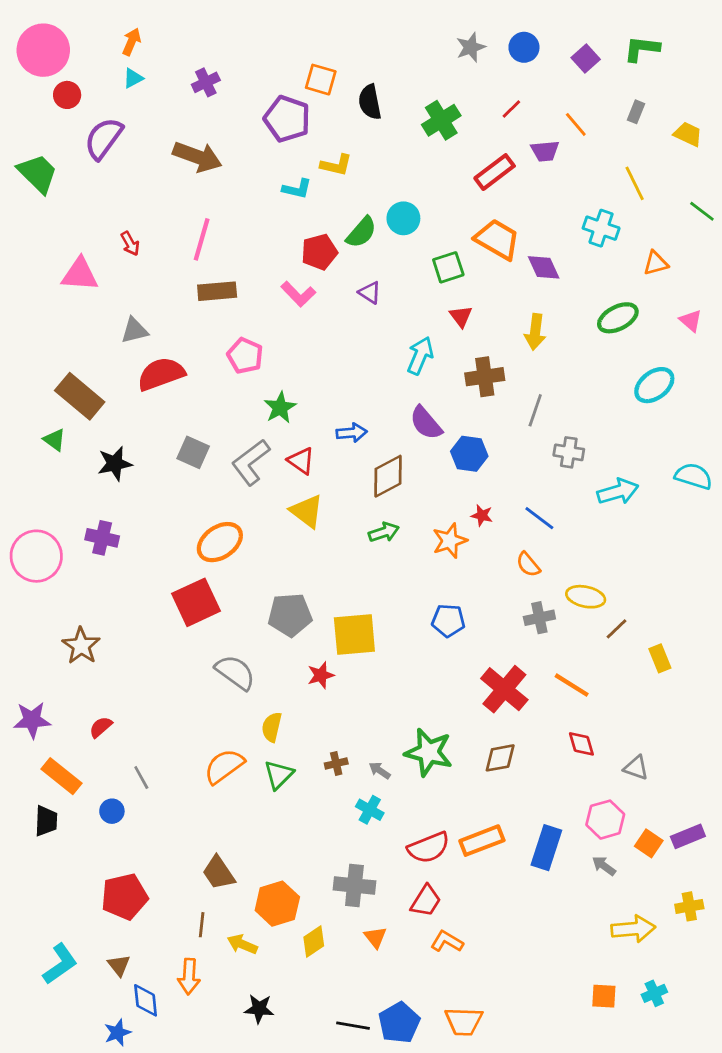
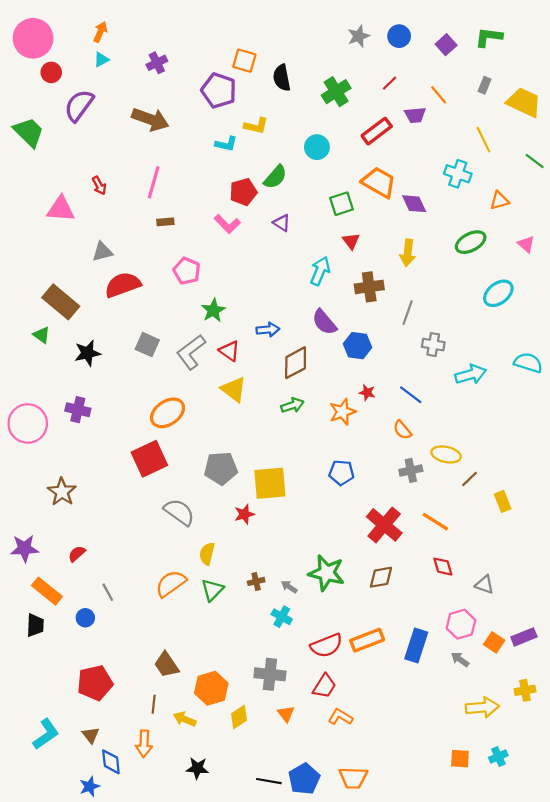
yellow trapezoid: (688, 134) -> (524, 102), size x1.6
cyan circle: (403, 218) -> (317, 147), moved
brown rectangle: (217, 291) -> (165, 222), size x0.6

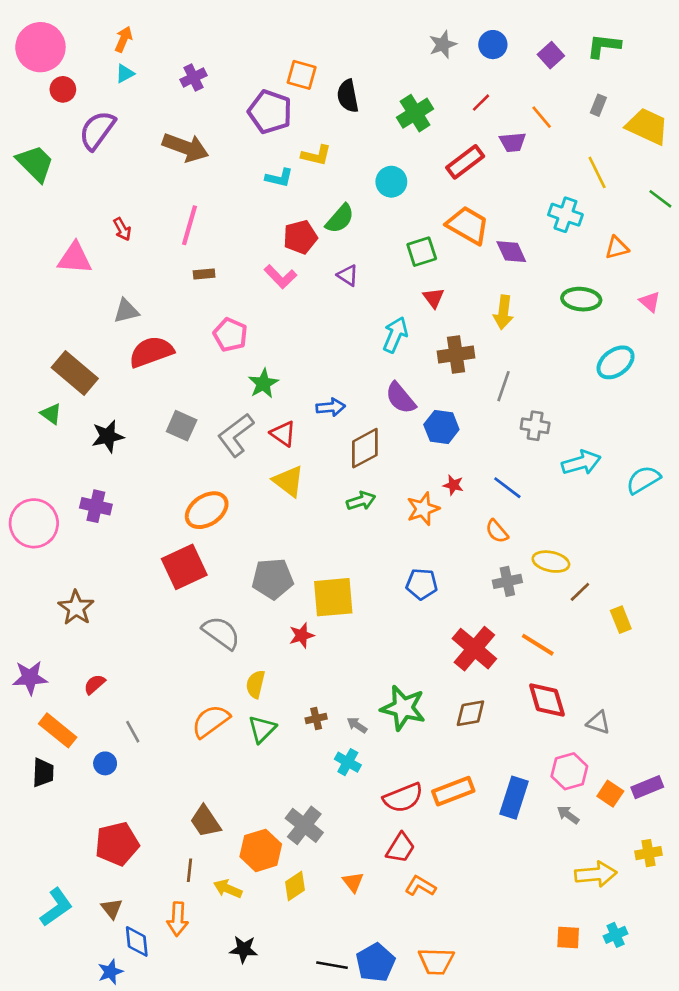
green ellipse: (471, 242) -> (581, 299), turned 32
cyan semicircle: (528, 363) -> (643, 480), moved, turned -48
red diamond: (443, 567) -> (547, 700), size x1.5
gray cross: (270, 674) -> (304, 825), moved, turned 32

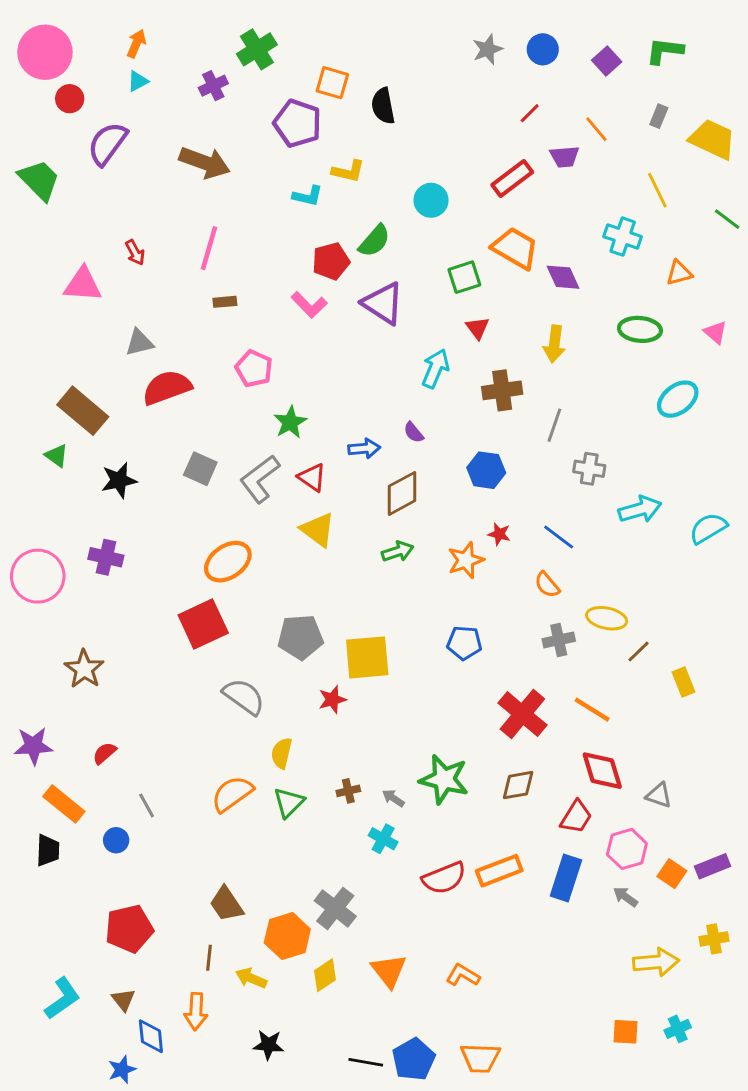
green cross: (415, 113) -> (257, 49), moved
purple triangle: (348, 275) -> (383, 303), size x1.8
purple semicircle: (401, 398) -> (414, 432), moved, size x0.6
red trapezoid: (401, 848) -> (576, 817), moved
orange triangle: (353, 882) -> (389, 971), size x1.5

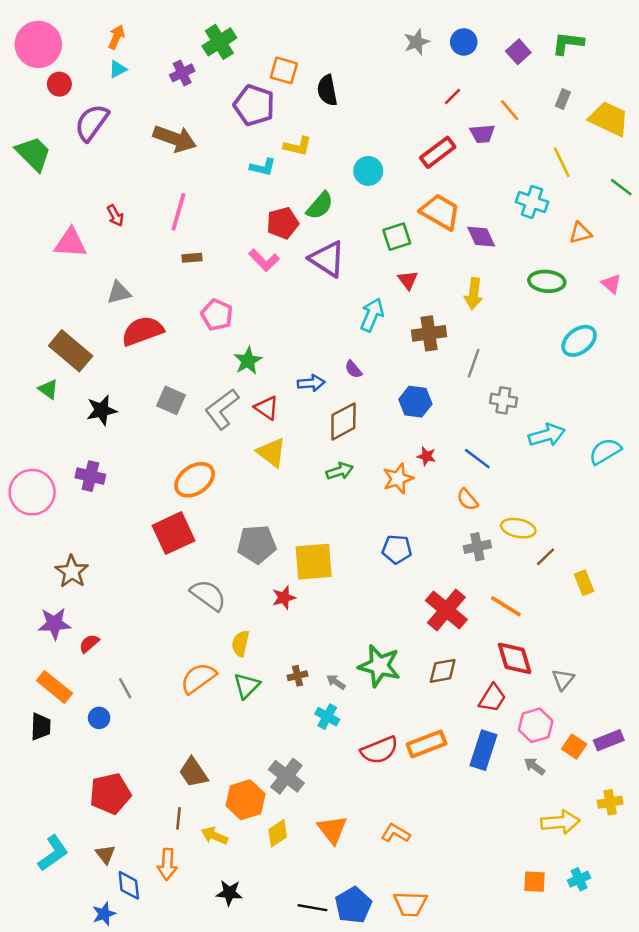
purple star: (33, 746) -> (54, 624), moved
gray triangle: (659, 795) -> (563, 679), turned 50

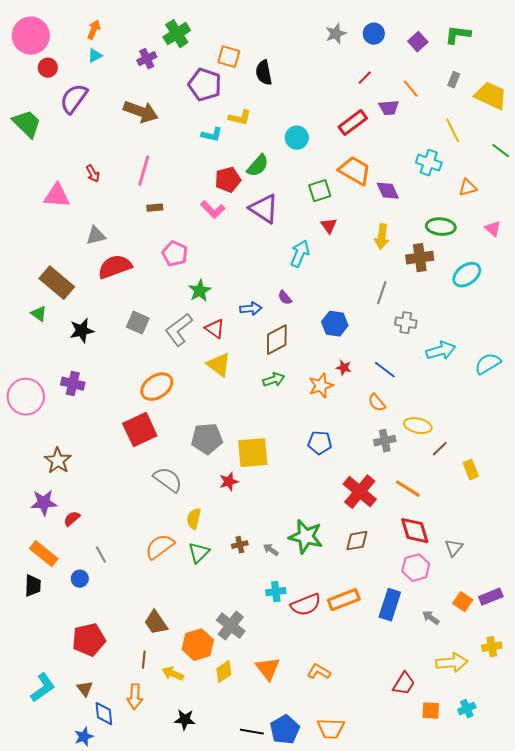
brown cross: (429, 333) -> (420, 258), moved
red trapezoid: (492, 698) -> (404, 684), moved
cyan cross: (327, 717) -> (276, 592), moved, turned -36
pink hexagon: (536, 725) -> (416, 568), moved

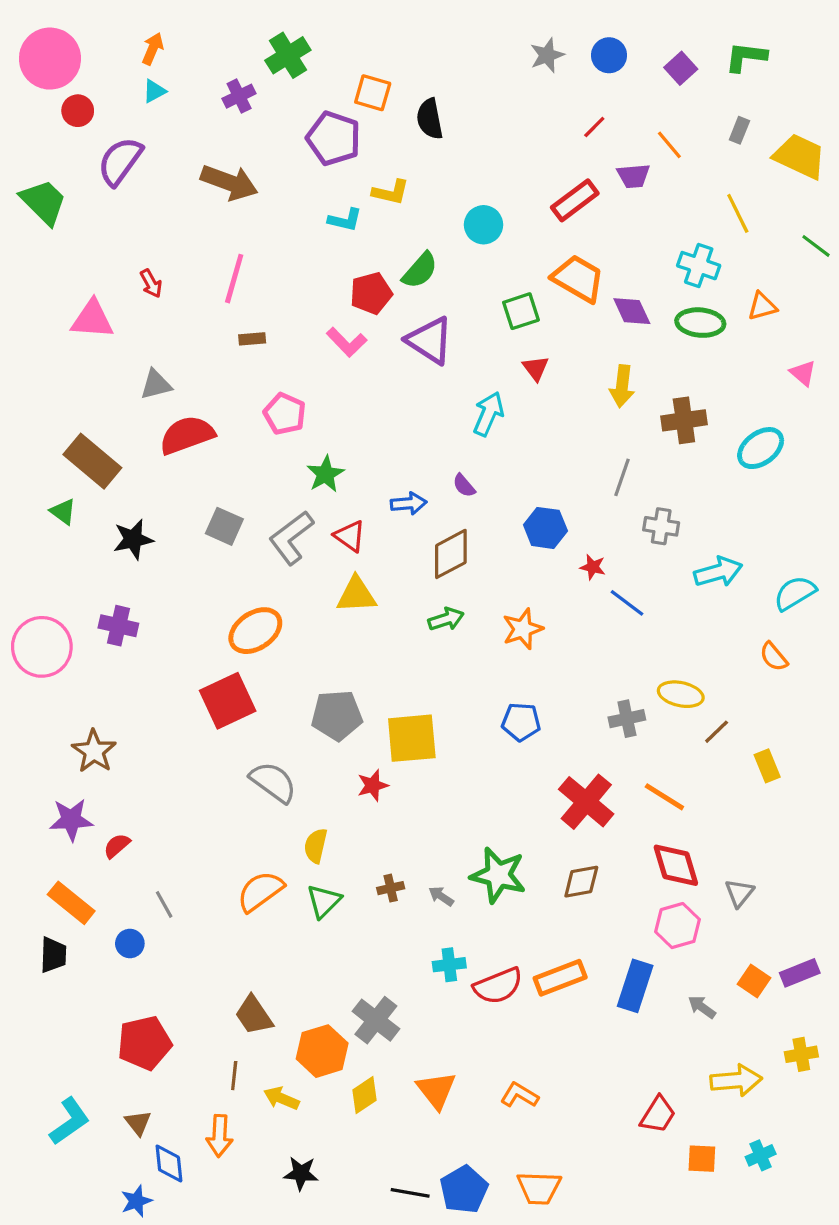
green ellipse: (441, 227) -> (700, 323), moved
yellow triangle: (219, 365) -> (356, 595), turned -40
red star: (344, 368) -> (593, 567), moved
orange semicircle: (377, 403) -> (774, 657), moved

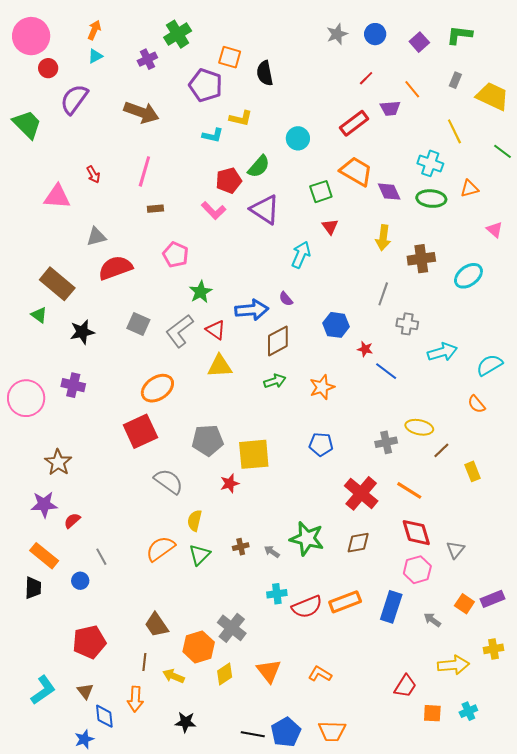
blue arrow: (409, 503) -> (252, 310), size x1.5

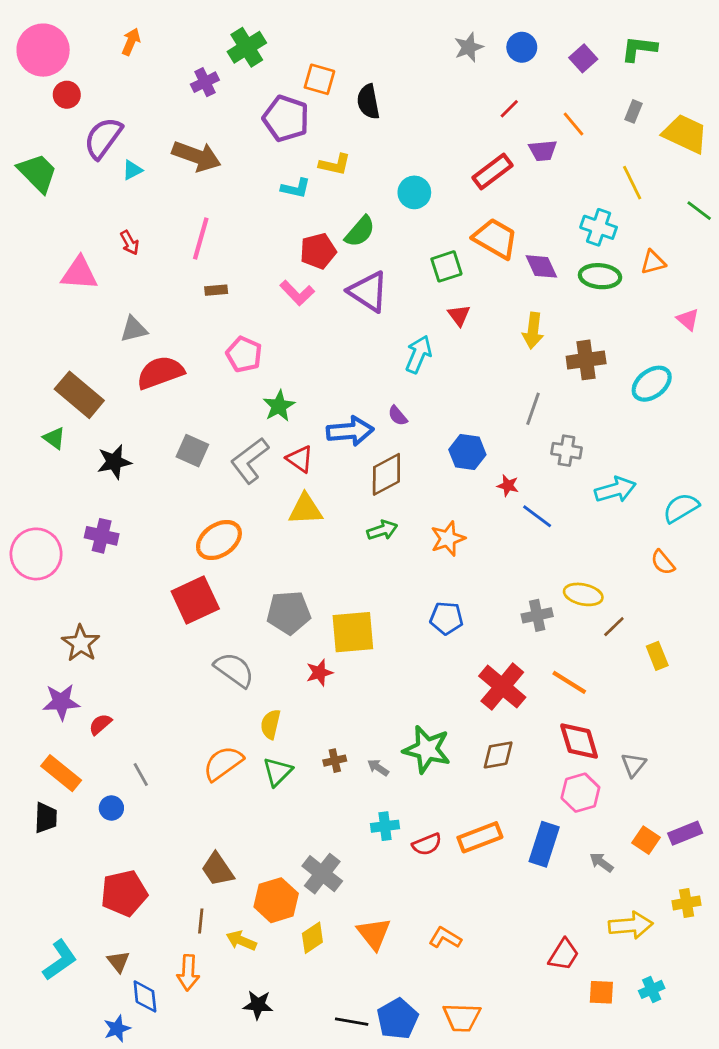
cyan triangle: (95, 56) -> (132, 170), moved
red semicircle: (307, 607) -> (427, 844), size x0.7

